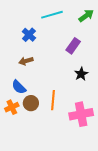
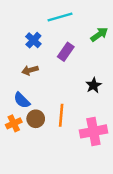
green arrow: (86, 16) -> (99, 34), moved
purple rectangle: (73, 46) -> (66, 52), moved

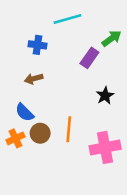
blue cross: (33, 40) -> (38, 45), turned -35
purple rectangle: (66, 52) -> (89, 58), moved

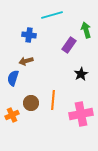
green arrow: (112, 38) -> (86, 30), turned -70
blue semicircle: (25, 112) -> (13, 78), moved, turned 63
orange cross: (15, 138) -> (12, 115), moved

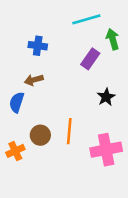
cyan line: (52, 15) -> (86, 19), moved

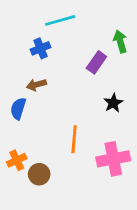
cyan line: (86, 19) -> (60, 20), moved
blue cross: (38, 46) -> (41, 48), turned -30
brown circle: (40, 135) -> (39, 174), moved

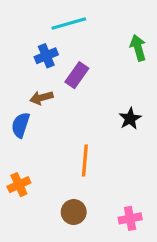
purple rectangle: (96, 62) -> (77, 75), moved
pink cross: (113, 159) -> (130, 218), moved, size x0.6
brown circle: (39, 174) -> (74, 212), moved

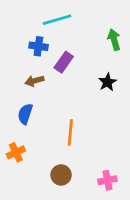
blue cross: (46, 56) -> (38, 46), turned 30
black star: (130, 119) -> (107, 82), moved
blue semicircle: (21, 125) -> (25, 114), moved

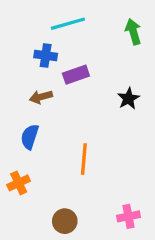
green arrow: (114, 40) -> (133, 32), moved
purple rectangle: (64, 62) -> (76, 75), turned 36
brown circle: (61, 175) -> (65, 221), moved

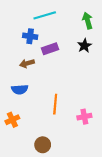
black star: (128, 98) -> (84, 46), moved
blue semicircle: (30, 137) -> (20, 89), turned -112
pink cross: (128, 216) -> (84, 117), moved

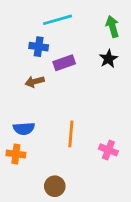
blue semicircle: (20, 89) -> (24, 129), moved
pink cross: (84, 117) -> (108, 150), turned 32
orange cross: (12, 120) -> (16, 154), turned 32

